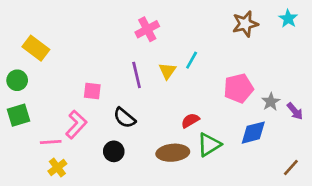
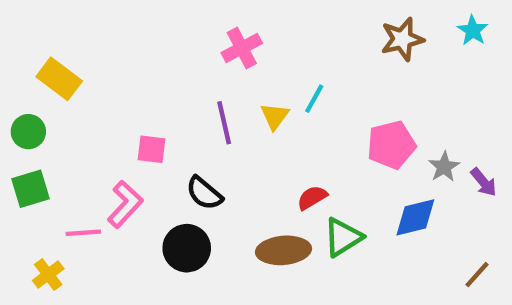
black circle: (114, 151) -> (187, 248), size x1.4
yellow cross: (57, 167) -> (48, 275), moved

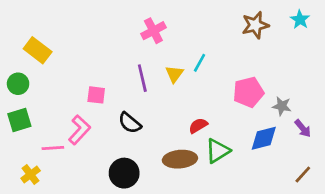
gray star: (444, 167) -> (282, 106), turned -30
purple arrow: (484, 182) -> (303, 128), moved
black circle: (187, 248) -> (124, 173), moved

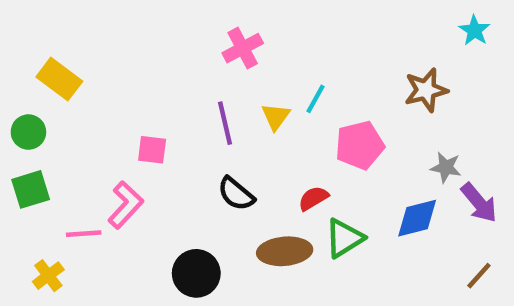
brown star: (255, 25) -> (426, 90), moved
pink pentagon: (248, 92) -> (360, 145), moved
black semicircle: (130, 123) -> (236, 194), moved
purple arrow: (303, 128) -> (479, 203), size x1.4

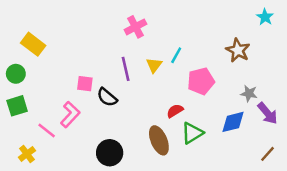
brown star: (426, 90) -> (238, 50), turned -30
black semicircle: (236, 194) -> (107, 97), moved
pink line: (84, 234) -> (47, 131), turned 42
brown ellipse: (285, 251) -> (159, 140), turned 72

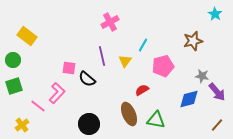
brown star: (238, 50) -> (193, 41), turned 30
yellow triangle: (154, 65) -> (125, 61), moved
green triangle: (192, 133) -> (156, 120), moved, turned 42

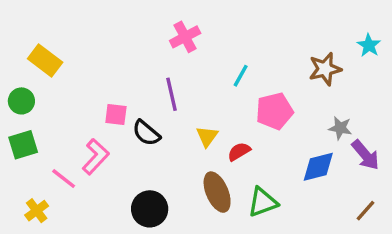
cyan star: (215, 14) -> (369, 45), moved
yellow triangle: (125, 61) -> (207, 136), moved
green triangle: (156, 120) -> (263, 202), turned -30

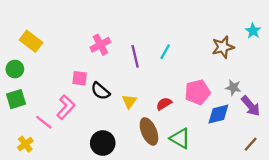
pink cross: (185, 37) -> (100, 45), moved
purple line: (172, 94) -> (135, 56), moved
pink pentagon: (274, 111) -> (197, 92), moved
yellow triangle: (207, 136) -> (129, 101), moved
green triangle: (263, 202) -> (180, 138), turned 50

